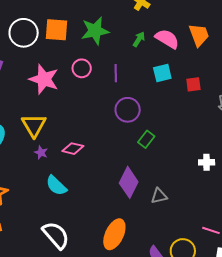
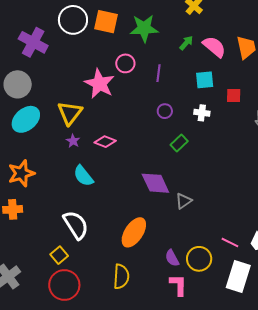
pink star: (44, 79) -> (100, 84), moved
purple circle: (128, 110) -> (165, 111), size x0.6
white cross: (207, 162) -> (202, 113), moved
purple diamond: (129, 182) -> (155, 183), turned -60
gray triangle: (159, 196) -> (184, 201), turned -30

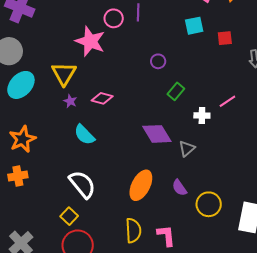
purple line: (158, 73) -> (138, 12), moved
white cross: (202, 113) -> (202, 115), moved
pink line: (230, 243) -> (227, 101), moved, turned -54
purple semicircle: (172, 258) -> (179, 188), moved
pink L-shape: (178, 285) -> (166, 236), moved

